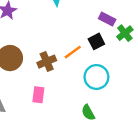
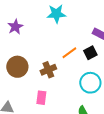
orange line: (73, 52) -> (69, 53), moved

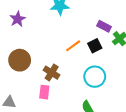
brown cross: (48, 70) -> (52, 73), moved, turned -35

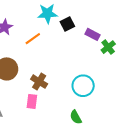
orange line: (73, 46) -> (33, 39), moved
black square: (95, 46) -> (67, 24), moved

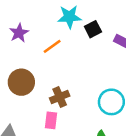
brown cross: (39, 82) -> (60, 97), turned 35

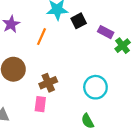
orange line: (52, 46) -> (41, 37), turned -30

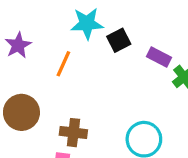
brown cross: (48, 83) -> (73, 133), turned 30

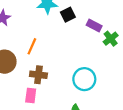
orange line: (63, 64) -> (32, 46), moved

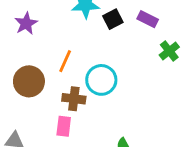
purple rectangle: (94, 26) -> (148, 19), moved
cyan circle: (84, 79) -> (101, 80), moved

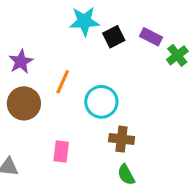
purple star: (26, 23) -> (21, 62), moved
green cross: (169, 51) -> (177, 55), moved
brown cross: (74, 99) -> (122, 139), moved

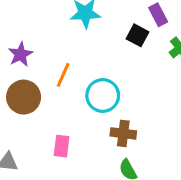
black square: (114, 37) -> (138, 35), moved, turned -35
purple rectangle: (151, 37) -> (158, 15), moved, turned 35

